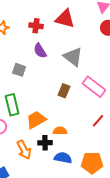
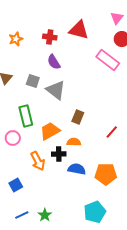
gray triangle: (73, 57) -> (56, 90), moved
pink rectangle: (94, 87) -> (108, 60), moved
brown rectangle: (64, 91) -> (78, 117), moved

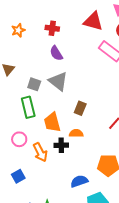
red triangle: (79, 30) -> (93, 21), moved
gray square: (33, 81) -> (34, 84), moved
orange trapezoid: (50, 131) -> (52, 122), turned -75
pink circle: (13, 138) -> (19, 139), moved
blue semicircle: (77, 169) -> (79, 181), moved, turned -30

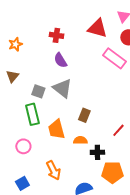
orange star: (18, 30) -> (15, 44), moved
black cross: (61, 145) -> (97, 152), moved
orange arrow: (40, 152) -> (53, 170), moved

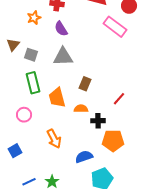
orange star: (15, 44) -> (34, 18), moved
gray triangle: (62, 88) -> (63, 57), turned -40
gray square: (38, 91) -> (31, 55), moved
blue square: (22, 183) -> (15, 151), moved

